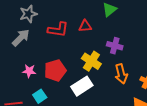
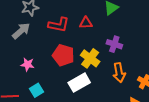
red pentagon: (55, 70) -> (63, 55), moved, turned 30

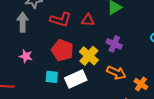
gray arrow: (21, 31) -> (23, 22), turned -54
orange arrow: (119, 73) -> (116, 73), turned -60
cyan square: (36, 90) -> (52, 77), moved, turned 32

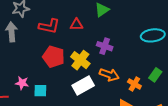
pink star: (26, 56) -> (22, 83), moved
cyan square: (52, 77) -> (40, 91), moved
white rectangle: (76, 79) -> (83, 85), moved

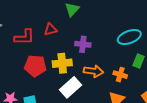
cyan ellipse: (153, 35) -> (129, 37), moved
yellow cross: (80, 60) -> (62, 63), turned -30

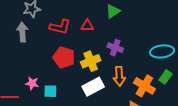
yellow cross: (62, 63) -> (91, 61), turned -30
orange arrow: (94, 71) -> (119, 76), turned 66
orange cross: (120, 75) -> (144, 86), size x1.5

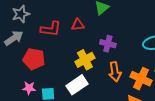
gray arrow: (22, 32) -> (14, 38), turned 66
red pentagon: (64, 57) -> (34, 59), moved
white rectangle: (93, 87) -> (77, 85), moved

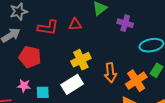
purple cross: (108, 44) -> (125, 23), moved
orange cross: (141, 79) -> (136, 81), turned 30

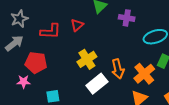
red triangle: (75, 24) -> (77, 25), turned -32
white rectangle: (72, 84) -> (97, 84), moved
pink star: (24, 86) -> (24, 82), moved

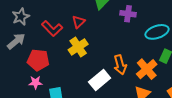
red L-shape: (50, 31) -> (52, 28), turned 45
yellow cross: (87, 59) -> (78, 47), moved
pink star: (24, 82) -> (35, 82), moved

